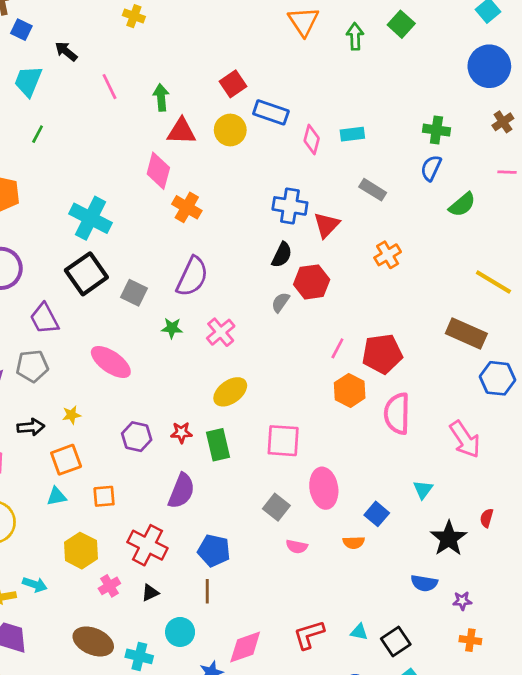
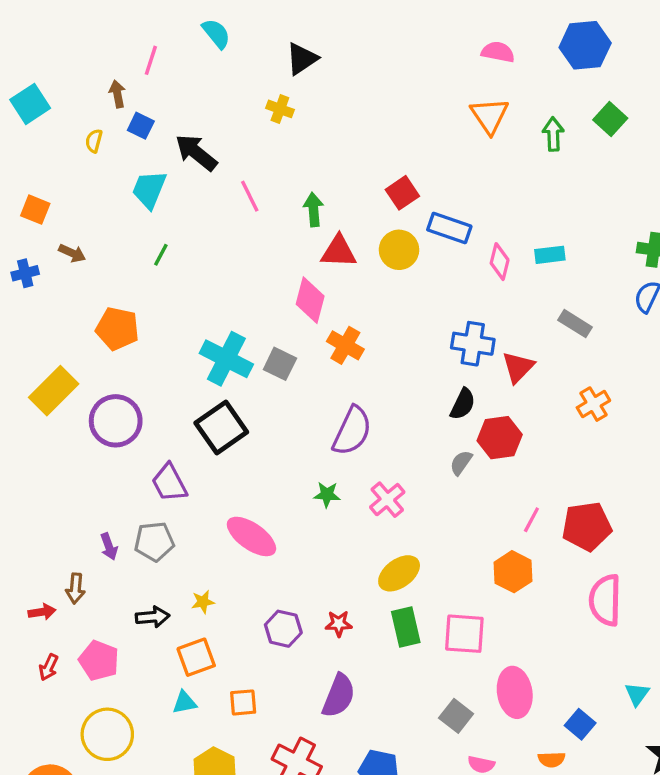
black arrow: (66, 51) -> (196, 153), size x1.5
gray square: (134, 293) -> (280, 364), moved
orange hexagon: (350, 390) -> (513, 572), moved
green rectangle: (218, 445) -> (406, 627), moved

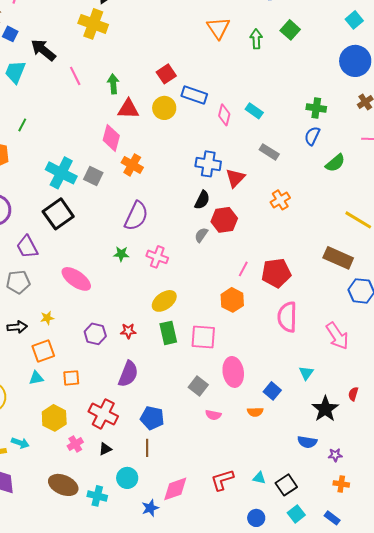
yellow cross: (280, 109) -> (93, 24), size x1.8
green line: (161, 255) -> (22, 125), moved
cyan rectangle: (550, 255) -> (254, 111), turned 42
pink cross: (387, 500) -> (157, 257), turned -30

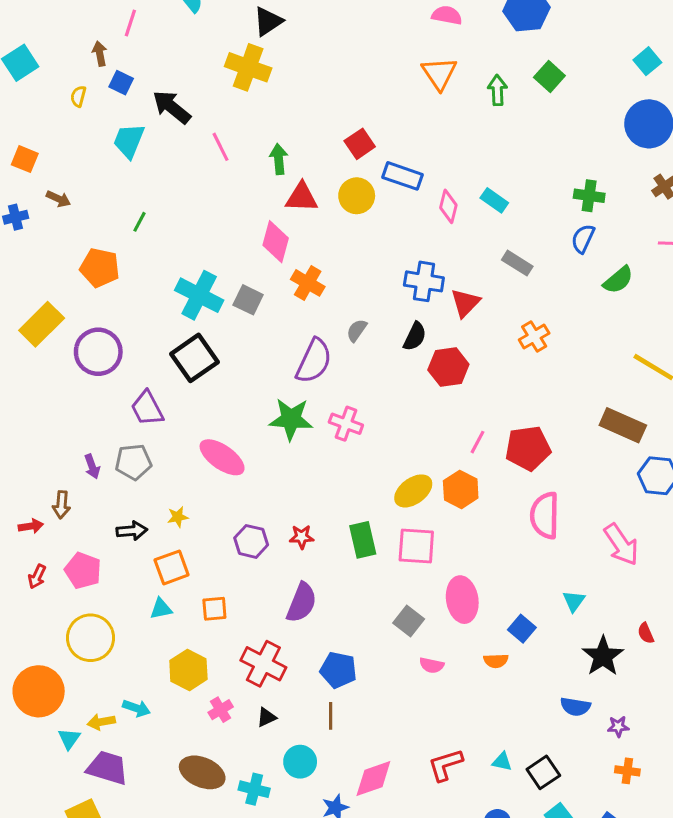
gray semicircle: (201, 235) -> (357, 330), moved
green star: (121, 254) -> (291, 419), size x1.8
yellow ellipse: (164, 301) -> (413, 491), moved
red semicircle: (353, 394) -> (646, 633), turned -40

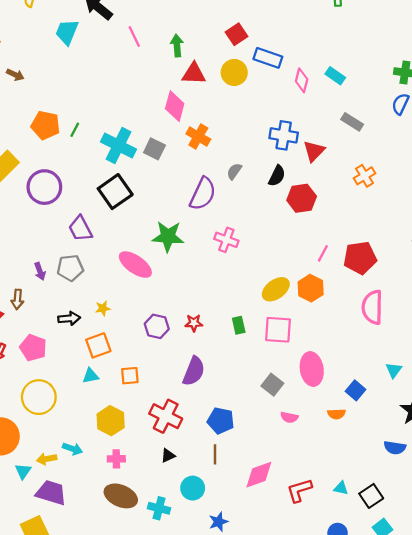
green line: (139, 222) -> (75, 130), moved
green star: (291, 419) -> (168, 236), moved
green rectangle: (363, 540) -> (239, 325), size x0.7
pink cross: (221, 710) -> (116, 459), moved, turned 30
pink diamond: (373, 779) -> (259, 475), moved

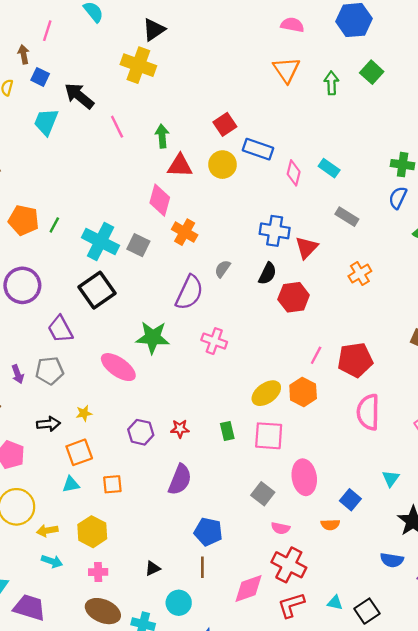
red cross: (166, 416) -> (289, 565), moved
yellow arrow: (47, 459) -> (47, 531), moved

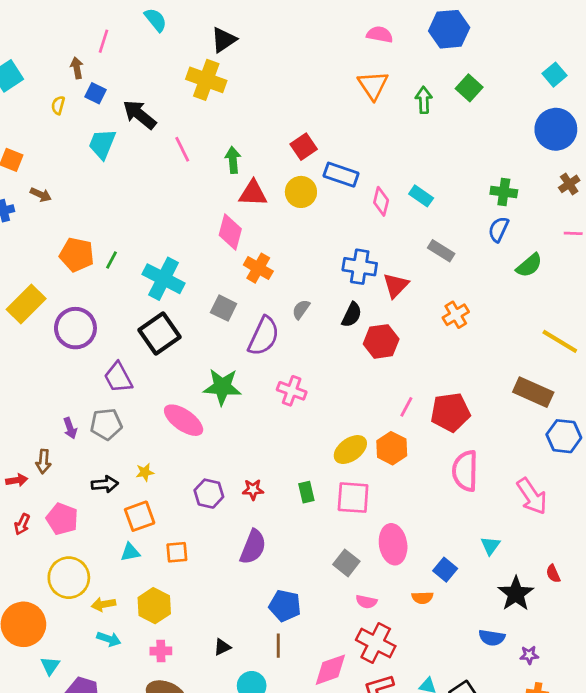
gray square: (138, 245) -> (224, 308), moved

